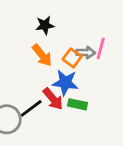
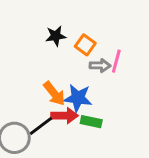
orange arrow: (42, 55) -> (54, 94), moved
orange square: (72, 58) -> (85, 45), moved
red arrow: (53, 99) -> (65, 116), turned -50

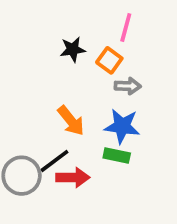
pink line: (116, 61) -> (126, 27), moved
blue star: (78, 98) -> (122, 126), moved
red arrow: (65, 116) -> (73, 177), moved

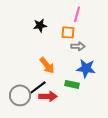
black star: (73, 49) -> (40, 25), moved
orange square: (109, 60) -> (68, 32), turned -32
blue star: (122, 126) -> (86, 68), moved

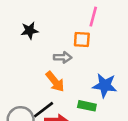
black star: (40, 25) -> (29, 31), moved
gray arrow: (78, 46) -> (63, 57), moved

